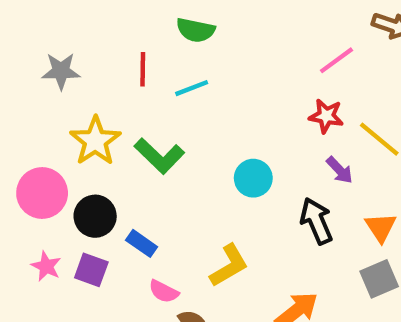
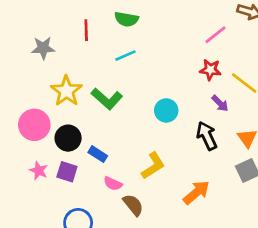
red line: (143, 69) -> (86, 30), moved

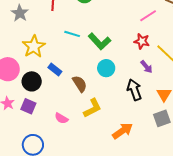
gray star: (43, 48) -> (20, 13), turned 30
cyan line: (125, 56) -> (72, 34), moved, turned 35
green L-shape: (107, 99) -> (100, 41), moved
blue rectangle: (98, 154) -> (55, 69), moved
brown semicircle: (133, 205) -> (80, 84), moved

